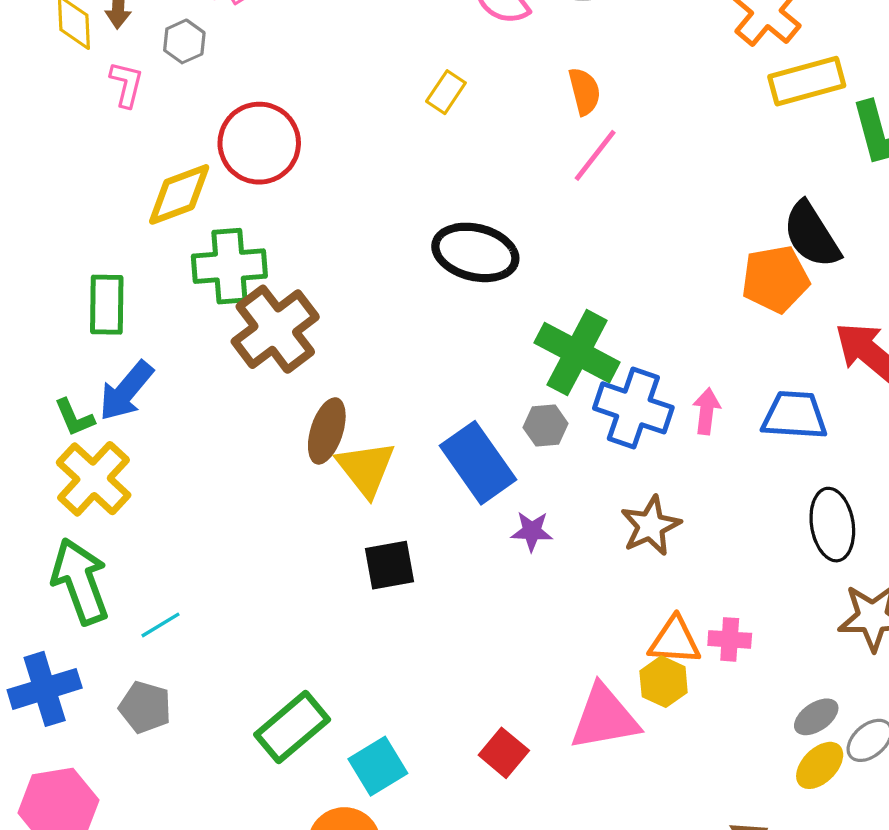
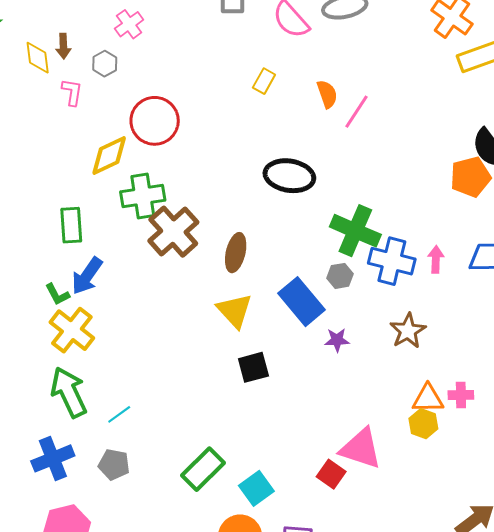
orange semicircle: (584, 91) -> (327, 94), moved
brown ellipse: (327, 431) -> (236, 253), moved
pink triangle: (604, 718) -> (361, 449), moved, turned 33

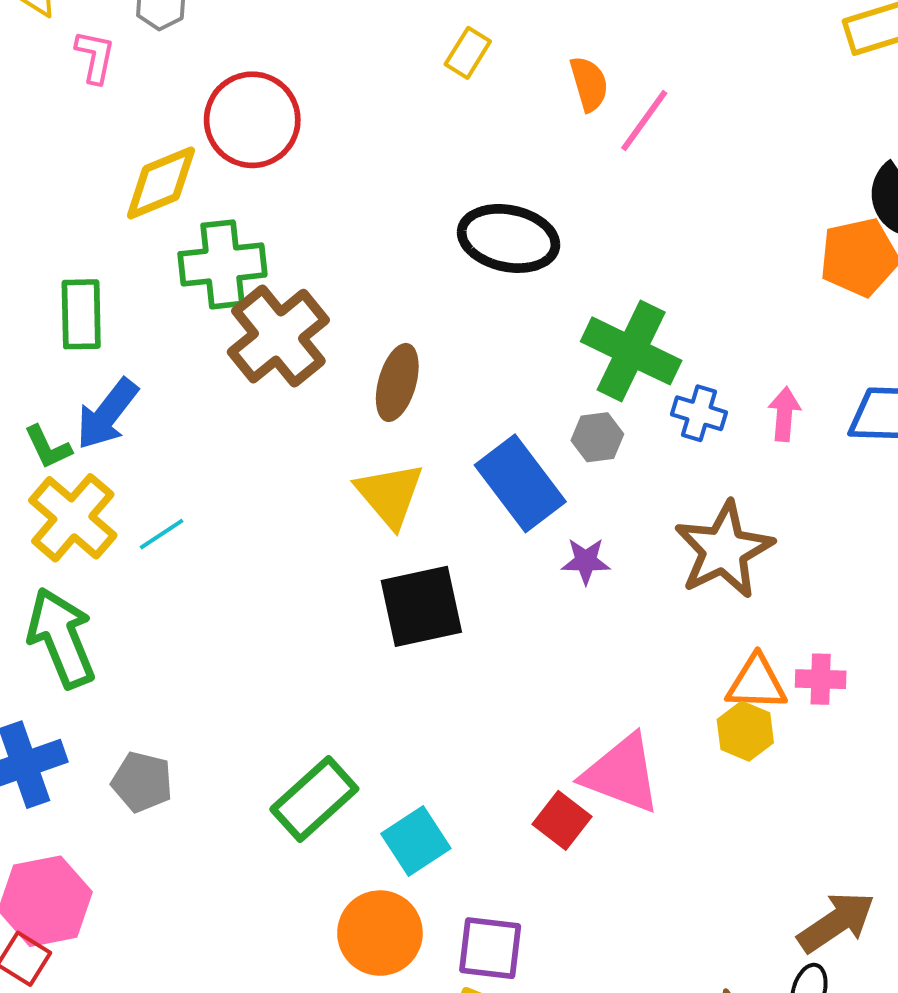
blue cross: (392, 261) -> (699, 413), size x0.6
brown star: (408, 331) -> (724, 550), size x1.4
black square: (253, 367) -> (421, 606), size x1.4
cyan line: (119, 414) -> (162, 534), moved

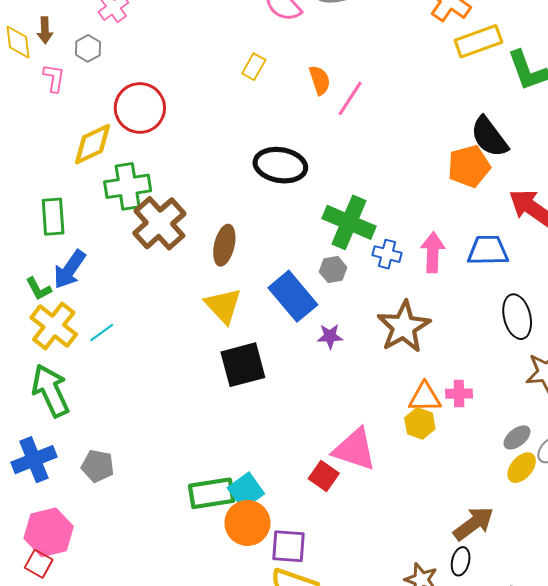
pink arrow: (784, 414) -> (433, 252), size x1.4
green rectangle: (314, 799) -> (212, 493), moved, turned 36
orange circle: (380, 933) -> (247, 523), moved

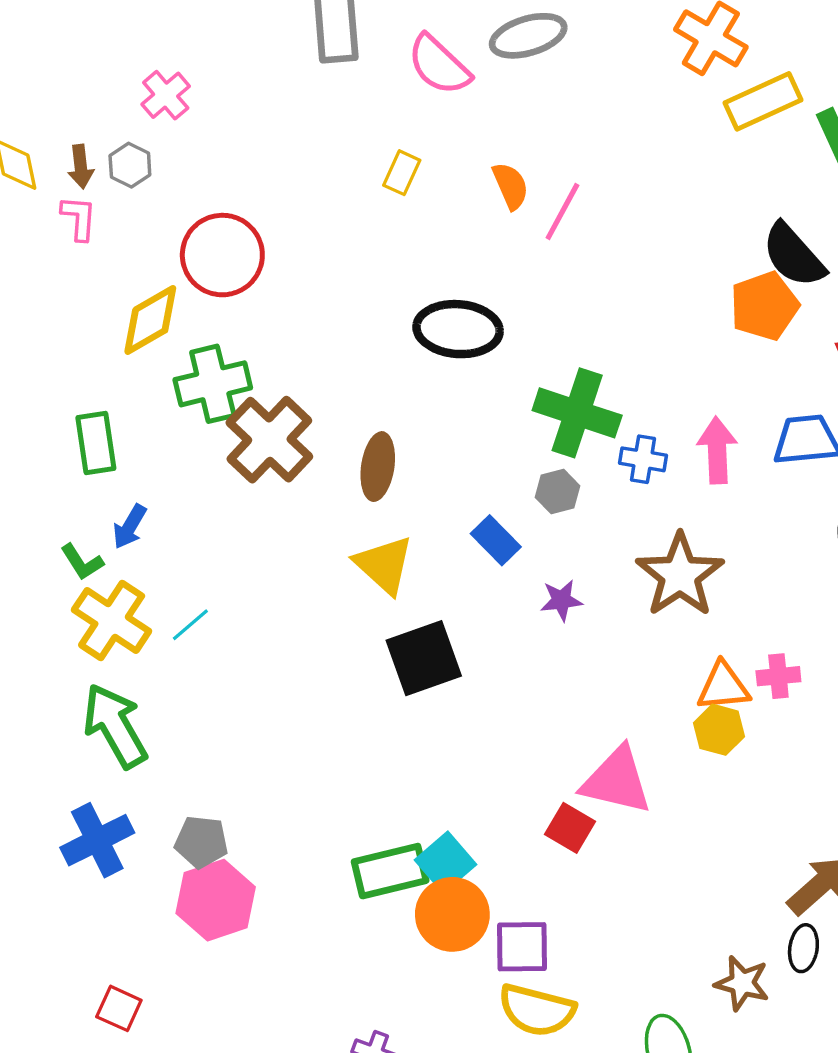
brown arrow: (45, 30) -> (81, 167), moved
blue arrow: (70, 269) -> (130, 527), size x0.7
blue rectangle: (293, 296) -> (496, 540), size x0.6
pink hexagon: (49, 532) -> (216, 900), moved

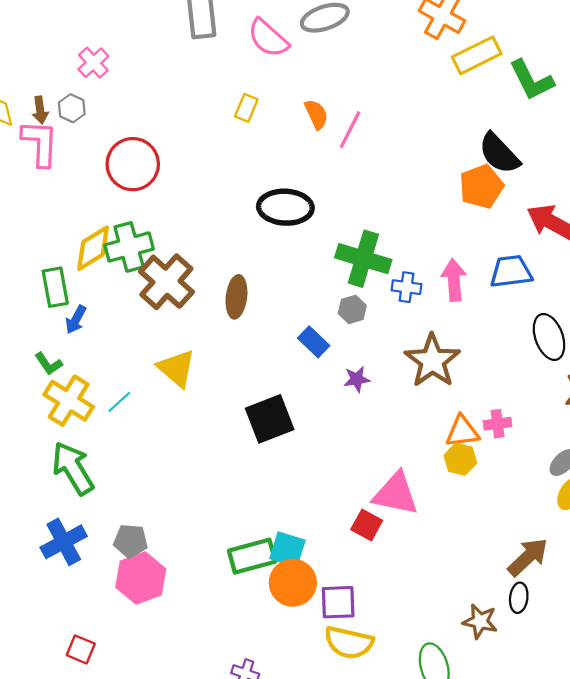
pink L-shape: (79, 218) -> (40, 143), size x1.6
yellow diamond: (150, 320) -> (93, 248), moved
blue arrow: (130, 527) -> (76, 320), moved
yellow triangle: (384, 565) -> (176, 368), moved
cyan square: (446, 862) -> (287, 549), turned -30

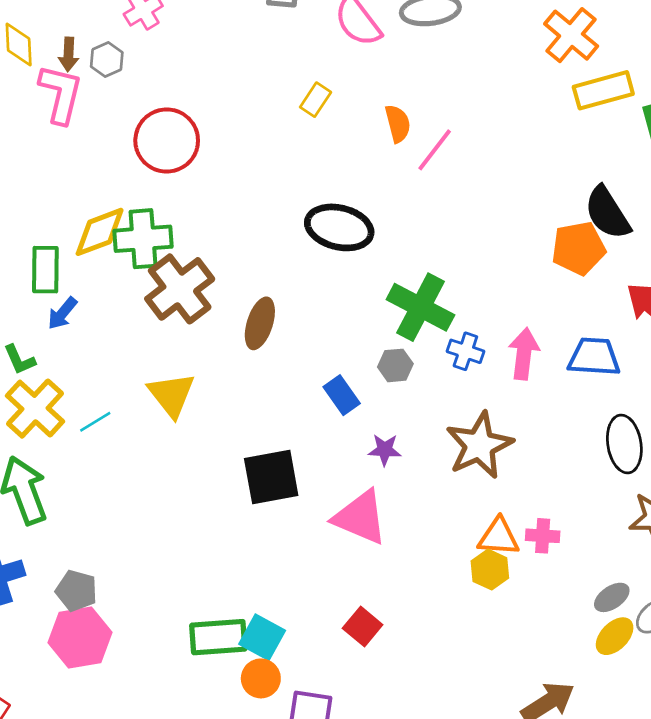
pink triangle: (396, 494) -> (360, 517), moved
orange circle: (293, 583) -> (261, 678), size x0.7

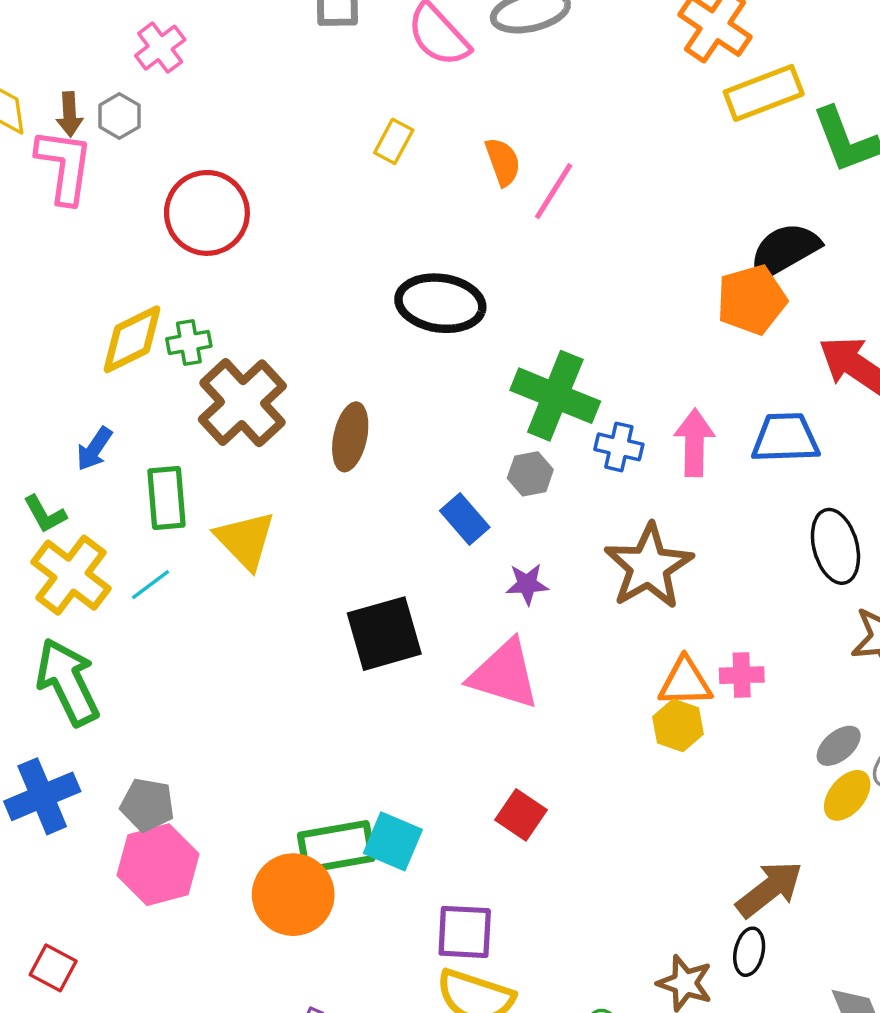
black semicircle: (607, 213) -> (784, 251), turned 98
green cross: (143, 239) -> (189, 343), size x0.6
green rectangle: (45, 270) -> (166, 498), moved
orange circle: (261, 678) -> (293, 895), moved, size x1.6

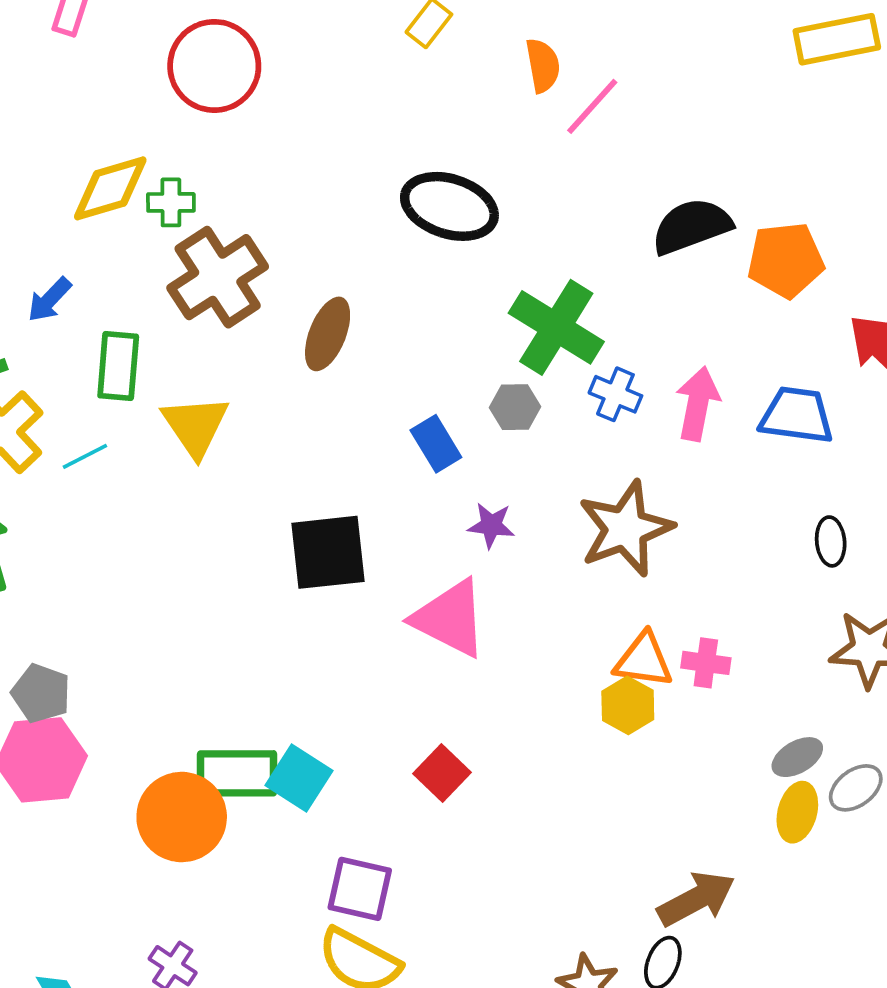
black semicircle: (784, 251) -> (692, 226), moved
black ellipse: (835, 546) -> (831, 541), size x0.6
yellow ellipse: (847, 795) -> (797, 812), turned -34

